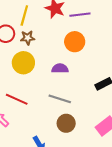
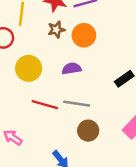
brown star: (28, 38) -> (56, 30), moved
red line: (17, 99) -> (45, 105), moved

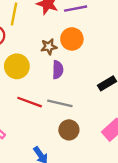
brown star: (56, 30) -> (49, 47), moved
purple semicircle: (72, 69) -> (58, 70), turned 96

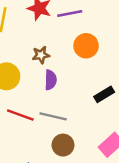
orange circle: (72, 39) -> (86, 46), moved

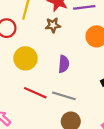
brown star: (41, 55) -> (53, 25), moved

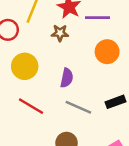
gray line: (64, 96) -> (78, 107), moved

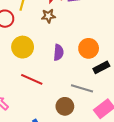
orange circle: (107, 52) -> (89, 48), moved
gray line: (78, 107) -> (82, 88), moved

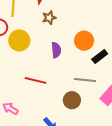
brown star: (48, 16) -> (49, 18), moved
yellow circle: (23, 47) -> (19, 40), moved

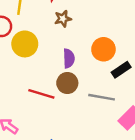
brown circle: (72, 100) -> (67, 83), moved

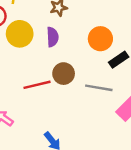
purple semicircle: (69, 58) -> (53, 37), moved
red line: (41, 94) -> (37, 85), turned -30

